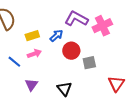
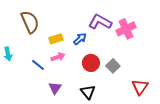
red circle: (71, 51) -> (91, 63), moved
gray square: (89, 63) -> (113, 66), turned -32

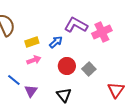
blue line: (38, 65) -> (14, 80), moved

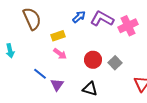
blue arrow: (56, 42) -> (79, 17), moved
pink arrow: (34, 60) -> (60, 54), turned 56
black triangle: (64, 95) -> (90, 89), turned -35

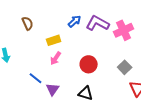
brown semicircle: (32, 19) -> (28, 23), size x0.6
pink arrow: (60, 54) -> (56, 58), turned 88
gray square: (115, 63) -> (125, 67), moved

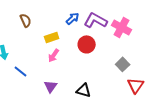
pink cross: (124, 30) -> (122, 27), turned -36
red circle: (89, 64) -> (87, 44), moved
blue line: (36, 78) -> (21, 71), moved

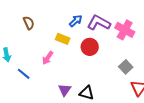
yellow rectangle: (52, 37) -> (63, 39), moved, turned 40
pink arrow: (54, 55) -> (48, 58), moved
purple triangle: (51, 86) -> (65, 90), moved

